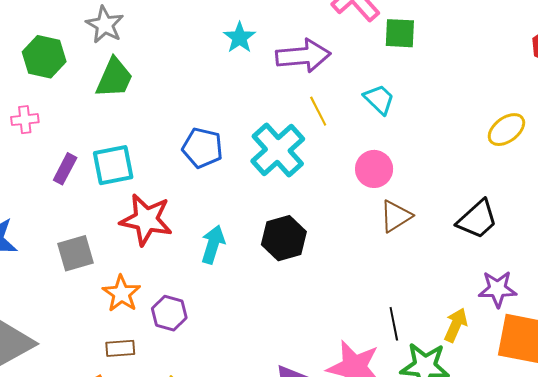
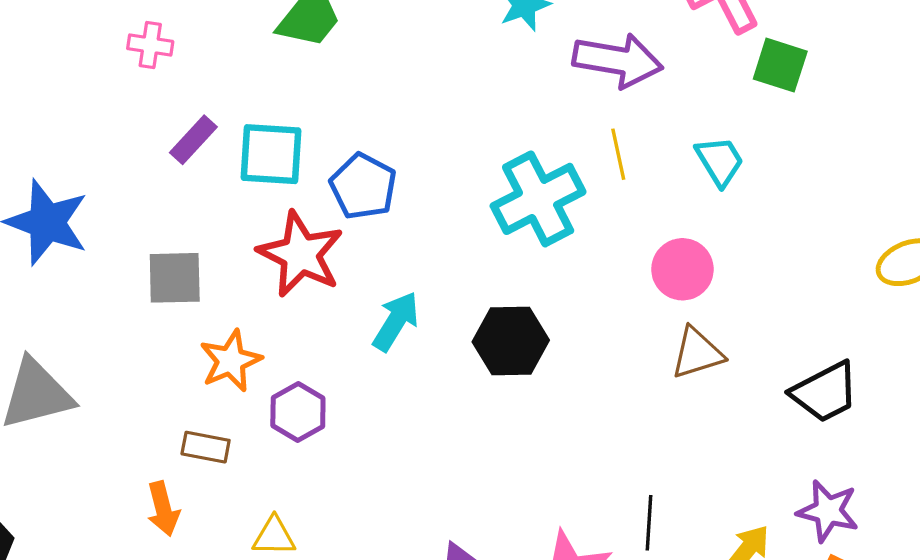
blue pentagon: (203, 148) -> (363, 186), moved

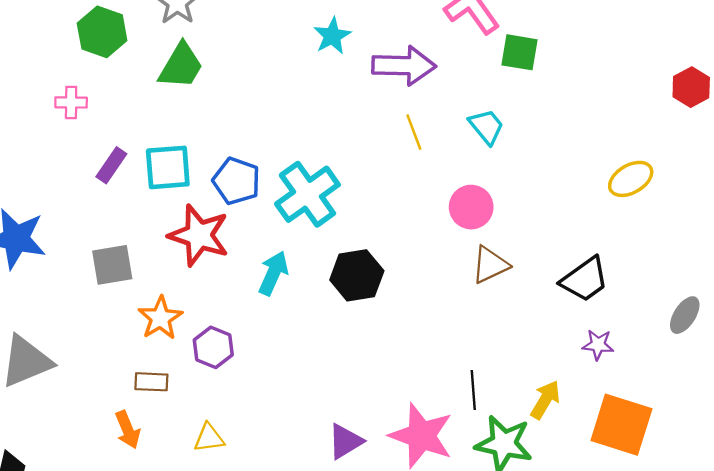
cyan cross: (538, 199) -> (307, 194), moved
purple star: (828, 511) -> (598, 345), moved, size x0.7

